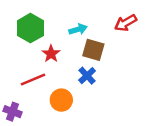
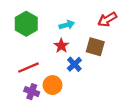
brown square: (93, 50) -> (95, 47), moved
red star: (51, 54) -> (61, 46), moved
purple cross: (12, 112) -> (32, 92), moved

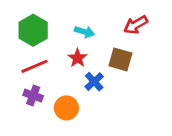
cyan arrow: (67, 25) -> (84, 32), turned 32
red line: (28, 68) -> (35, 66), moved
purple cross: (32, 92) -> (33, 95), moved

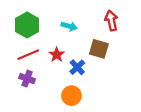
red arrow: (136, 25) -> (111, 20), turned 108
red star: (77, 58) -> (57, 55), moved
orange circle: (66, 108) -> (71, 96), moved

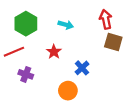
brown square: (99, 49) -> (113, 42), moved
red line: (28, 55) -> (14, 52), moved
blue cross: (77, 67) -> (82, 68), moved

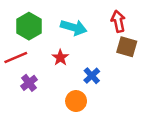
cyan arrow: (66, 25) -> (74, 27), size x1.5
purple cross: (26, 74) -> (29, 83), turned 32

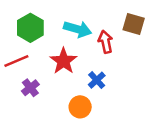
red arrow: (118, 21) -> (106, 42), moved
brown square: (127, 47) -> (134, 24), moved
red star: (60, 58) -> (64, 61), size x1.5

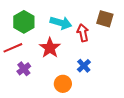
blue cross: (97, 80) -> (84, 66), moved

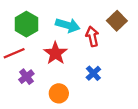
brown square: (105, 19) -> (117, 21), turned 30
orange circle: (63, 84) -> (59, 93), moved

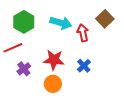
red star: (55, 53) -> (54, 60), moved, turned -30

